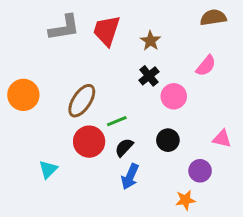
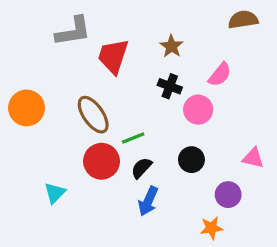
red trapezoid: (107, 31) -> (113, 56), moved
pink semicircle: (206, 66) -> (220, 75), moved
black cross: (149, 76) -> (170, 86), turned -30
brown ellipse: (82, 101) -> (93, 115), turned -68

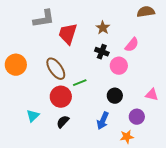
black semicircle: (141, 168) -> (63, 122), moved
blue arrow: (148, 201) -> (103, 121), moved

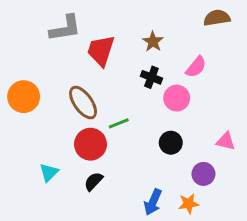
blue arrow: (103, 121) -> (153, 202), moved

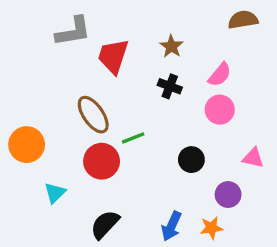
orange circle: (24, 97) -> (27, 145), moved
pink circle: (177, 98) -> (220, 110), moved
black semicircle: (93, 181) -> (105, 224), moved, size x1.4

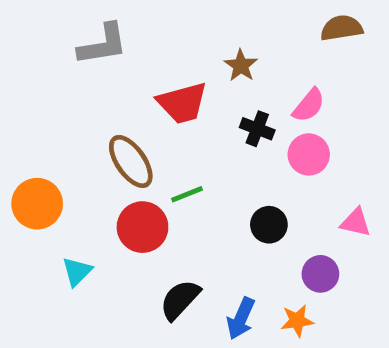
red trapezoid: (113, 56) -> (182, 103), moved, turned -123
black cross: (170, 86) -> (257, 129), moved
black semicircle: (105, 224) -> (180, 300), moved

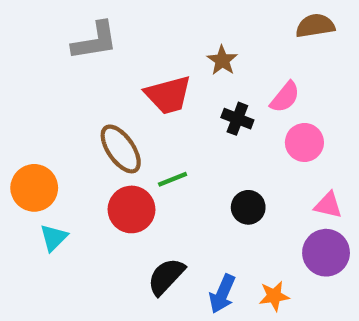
pink circle: (309, 154) -> (304, 142), moved
cyan triangle: (77, 272) -> (54, 238), moved
purple circle: (320, 274) -> (326, 253), moved, size x1.4

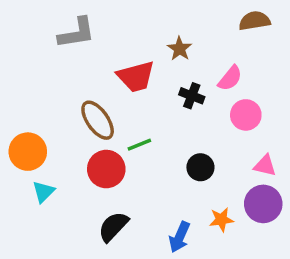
black semicircle: (166, 276) -> (113, 227), moved
orange star: (274, 296) -> (221, 220), moved

